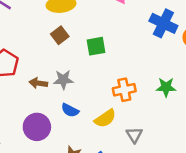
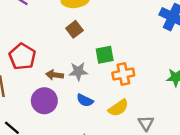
green square: (96, 46) -> (105, 55), moved
orange cross: (124, 90) -> (123, 74), moved
purple circle: (37, 127) -> (44, 101), moved

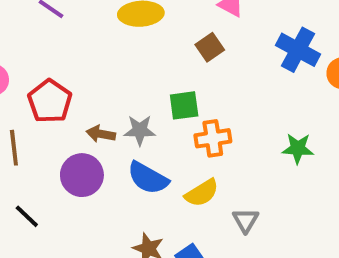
brown square: (74, 29) -> (210, 47), moved
blue semicircle: (85, 100) -> (148, 178), size x1.5

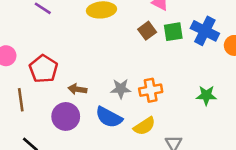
green square: (184, 105) -> (173, 32), moved
gray star: (140, 130) -> (121, 89), moved

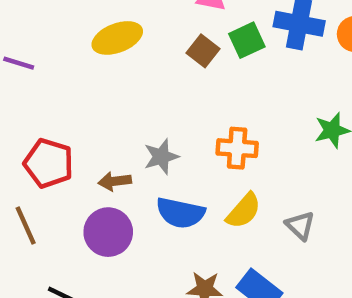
gray star: (121, 89) -> (161, 157), moved
orange cross: (151, 90) -> (237, 148), turned 30

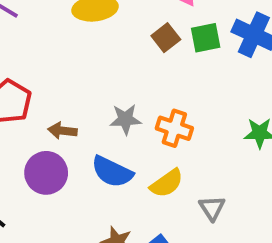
gray star: (161, 157) -> (125, 119), moved

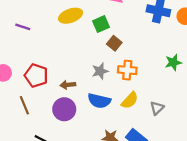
brown square: (166, 38) -> (114, 43), moved
green square: (206, 38) -> (101, 24), moved
gray triangle: (212, 208) -> (157, 108), turned 32

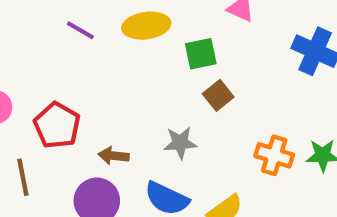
purple line: (23, 27) -> (80, 30), moved
orange cross: (127, 70) -> (274, 155), moved

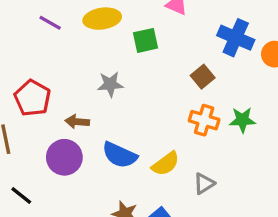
brown square: (218, 95) -> (203, 77), moved
gray star: (180, 143) -> (110, 84), moved

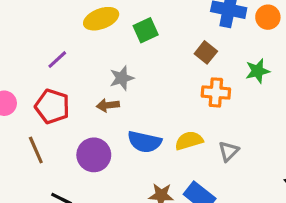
purple line: (50, 23) -> (57, 60), moved, turned -60
green star: (242, 120) -> (258, 71), moved
brown arrow: (77, 122) -> (108, 105), moved
yellow semicircle: (166, 164) -> (189, 141), turned -148

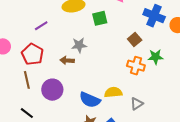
green star: (258, 71) -> (156, 57), moved
blue semicircle: (145, 142) -> (90, 100), moved
brown line: (36, 150) -> (27, 80), moved

